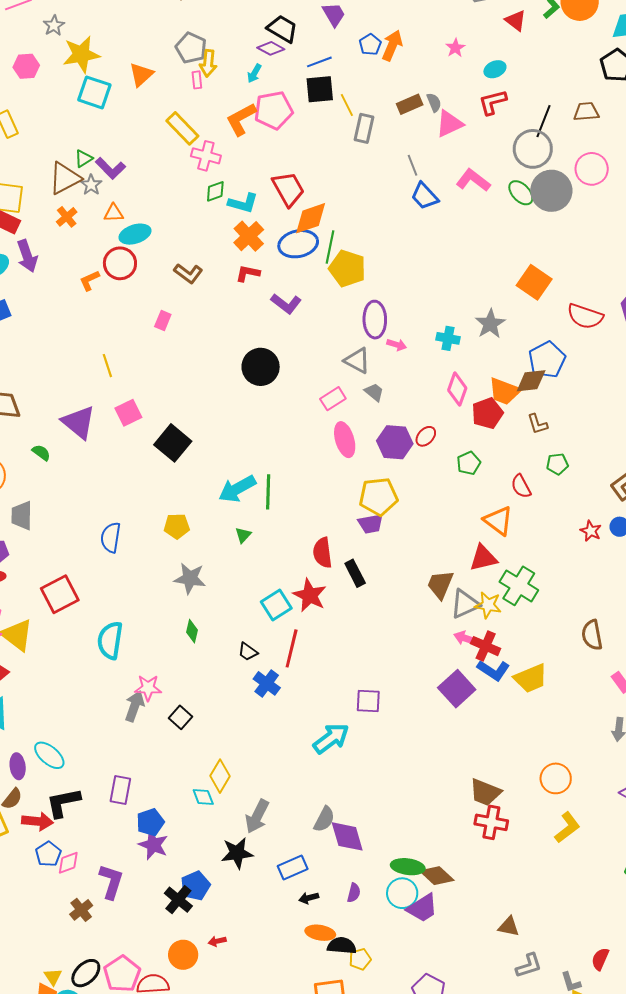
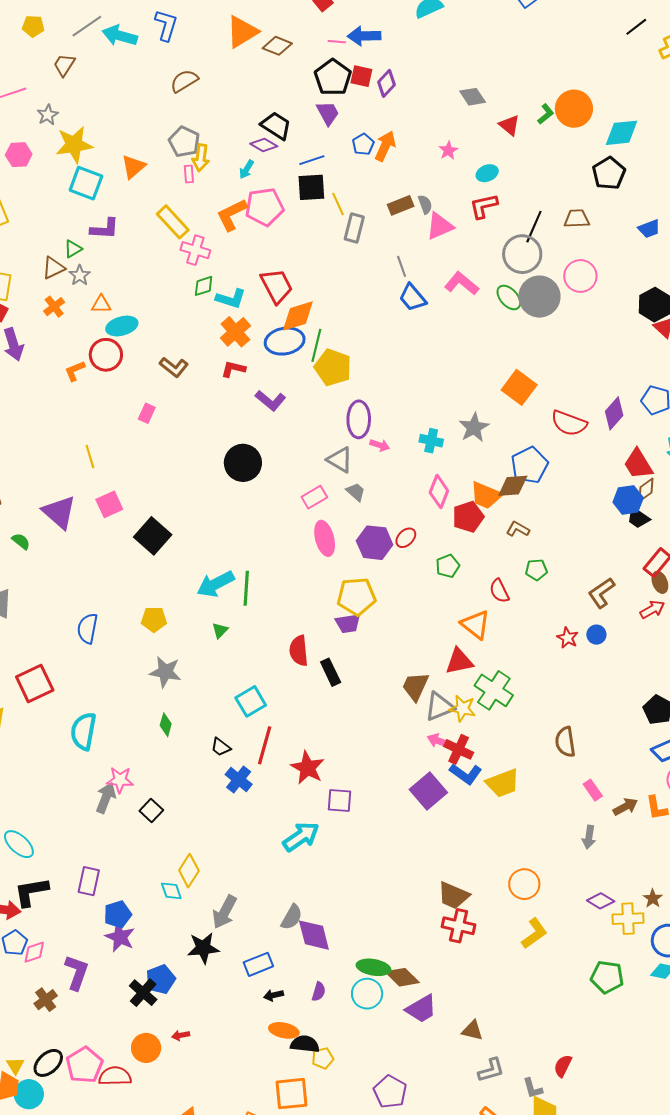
purple L-shape: (110, 168) -> (105, 229), moved, turned -44
brown triangle: (65, 178) -> (54, 268), size x0.7
brown L-shape: (537, 424) -> (518, 529), turned 135
red star: (310, 595) -> (308, 768), moved
purple trapezoid: (422, 908) -> (421, 1009), moved

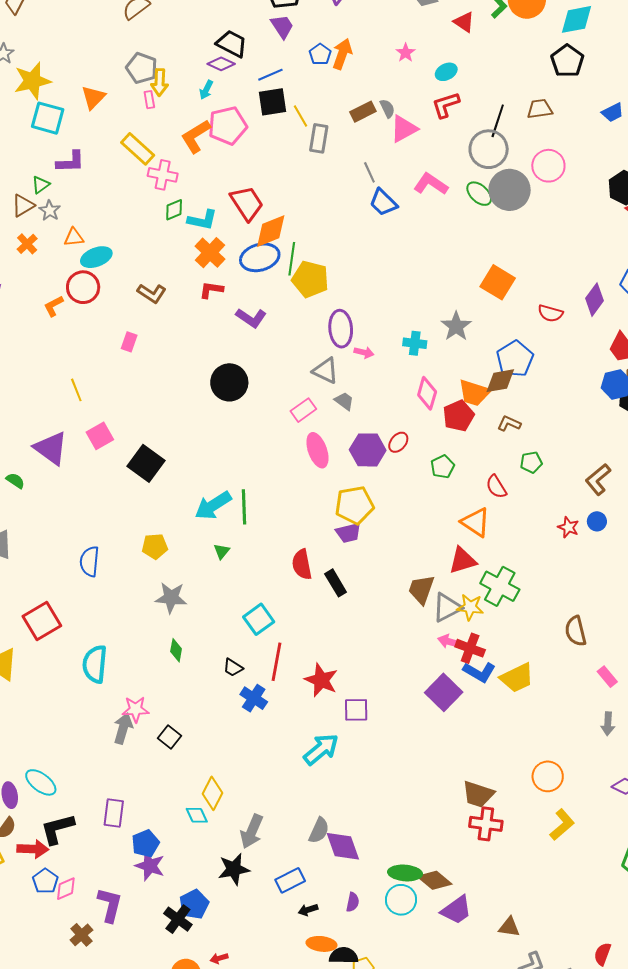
red semicircle: (569, 423) -> (550, 313), size x0.7

